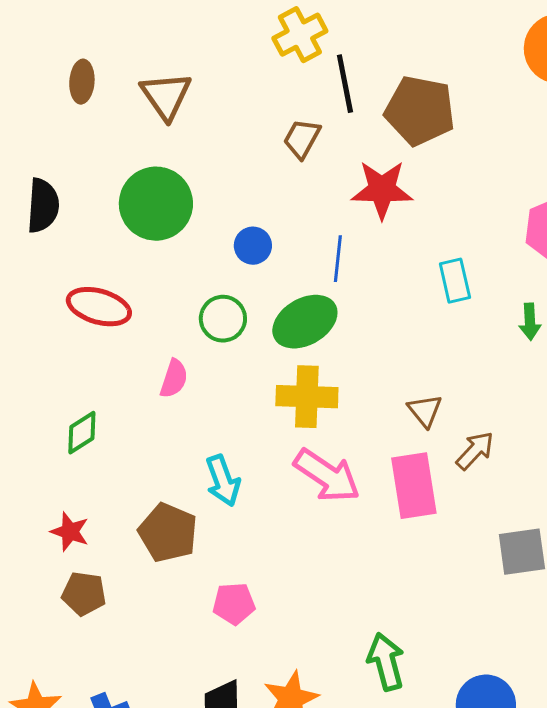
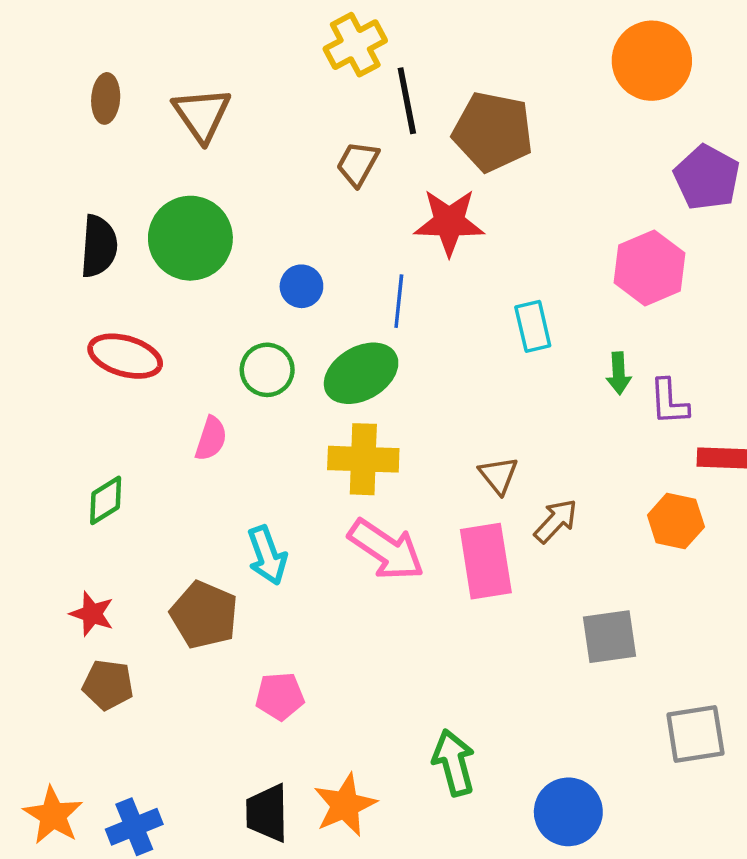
black semicircle: (43, 206) -> (99, 246), moved

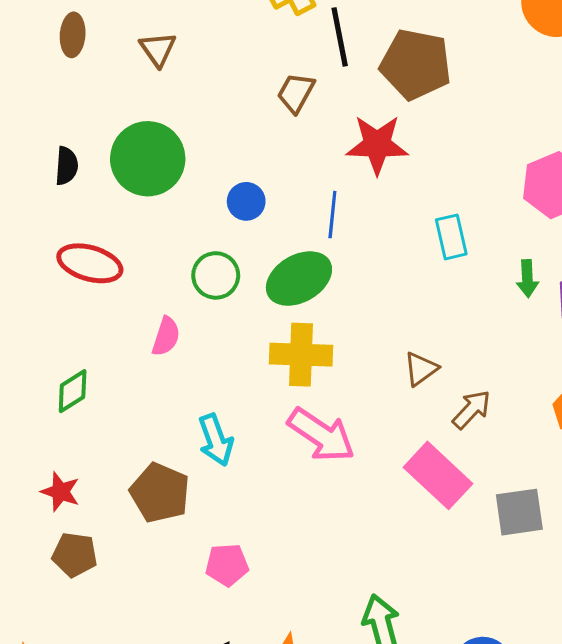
brown triangle: (202, 115) -> (158, 49), size x0.7
black semicircle: (99, 246) -> (66, 166), size x0.7
brown triangle: (498, 475) -> (421, 369), turned 33
pink rectangle: (486, 561) -> (438, 475), moved, turned -38

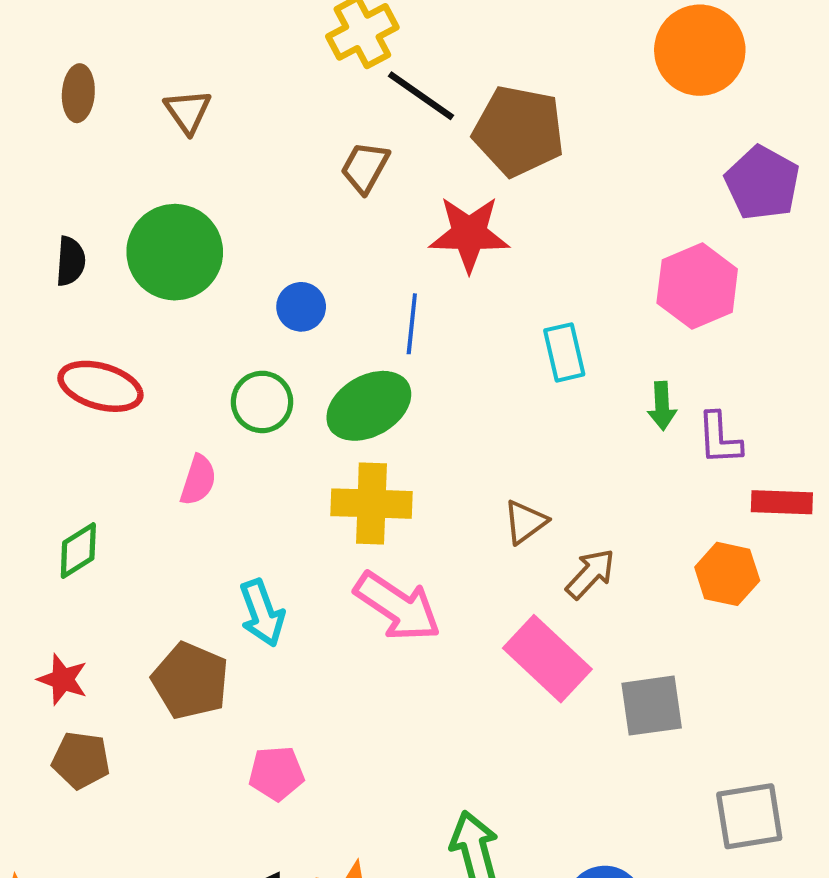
black line: (340, 37) -> (421, 96), turned -44

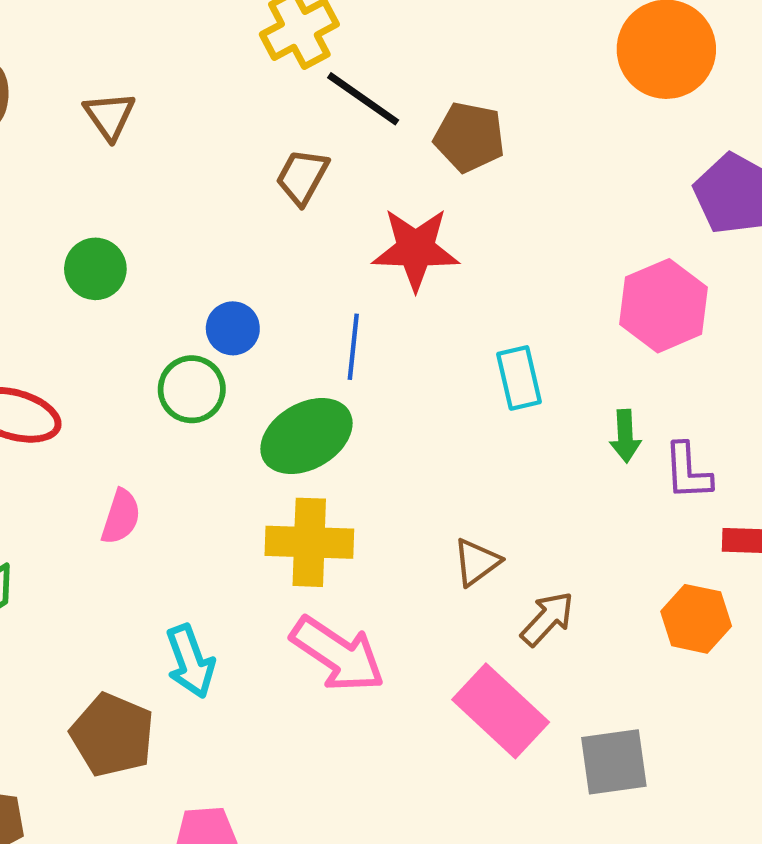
brown pentagon: (519, 131) -> (469, 137), size x0.7
green circle: (175, 252) -> (95, 269), size x0.6
green circle: (262, 402) -> (192, 389), moved

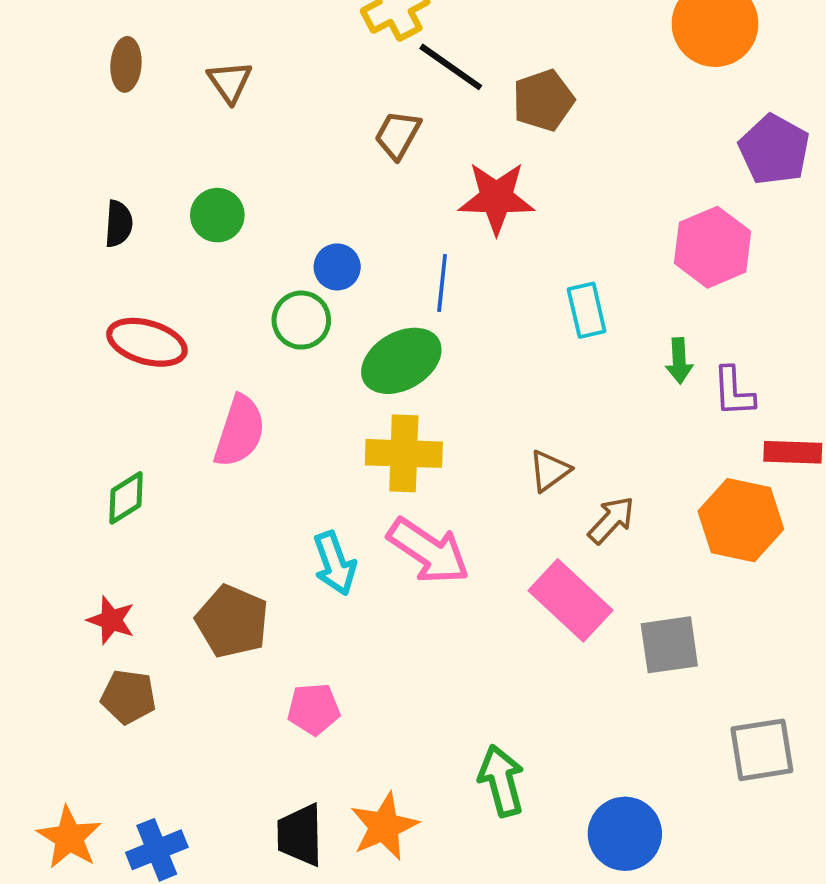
brown pentagon: (469, 137) -> (543, 100), turned -30
pink semicircle: (121, 517) -> (240, 431), size x1.5
orange hexagon: (696, 619) -> (741, 520), size x1.4
cyan arrow: (190, 661) -> (335, 563), moved

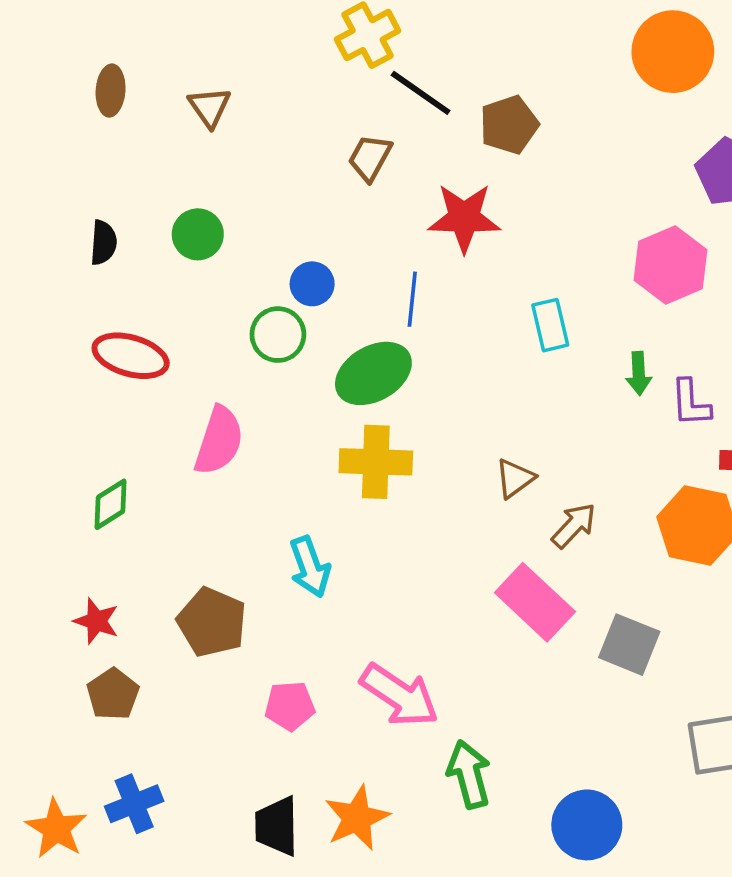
pink arrow: (429, 551) -> (399, 695), moved
gray square: (669, 645) -> (629, 645), turned 30
brown pentagon: (128, 697) -> (113, 694), turned 30
blue cross: (157, 850) -> (134, 804), moved

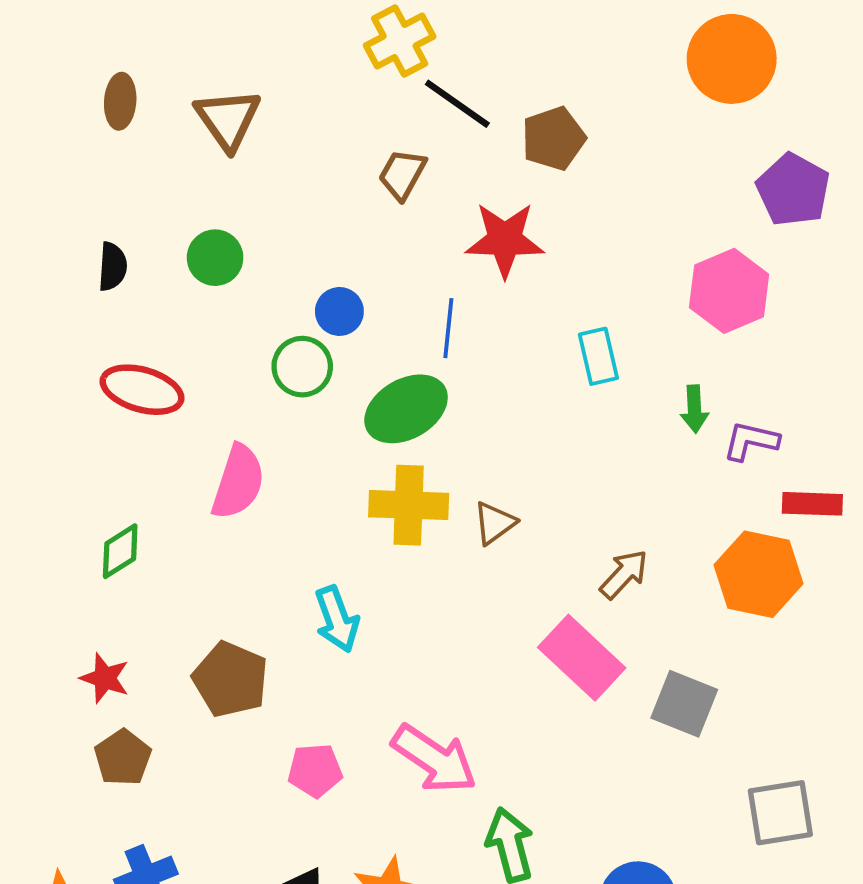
brown triangle: (210, 107) -> (228, 119), size x1.4
purple L-shape: (691, 403) -> (751, 441), turned 106
brown triangle: (515, 478) -> (495, 523), moved

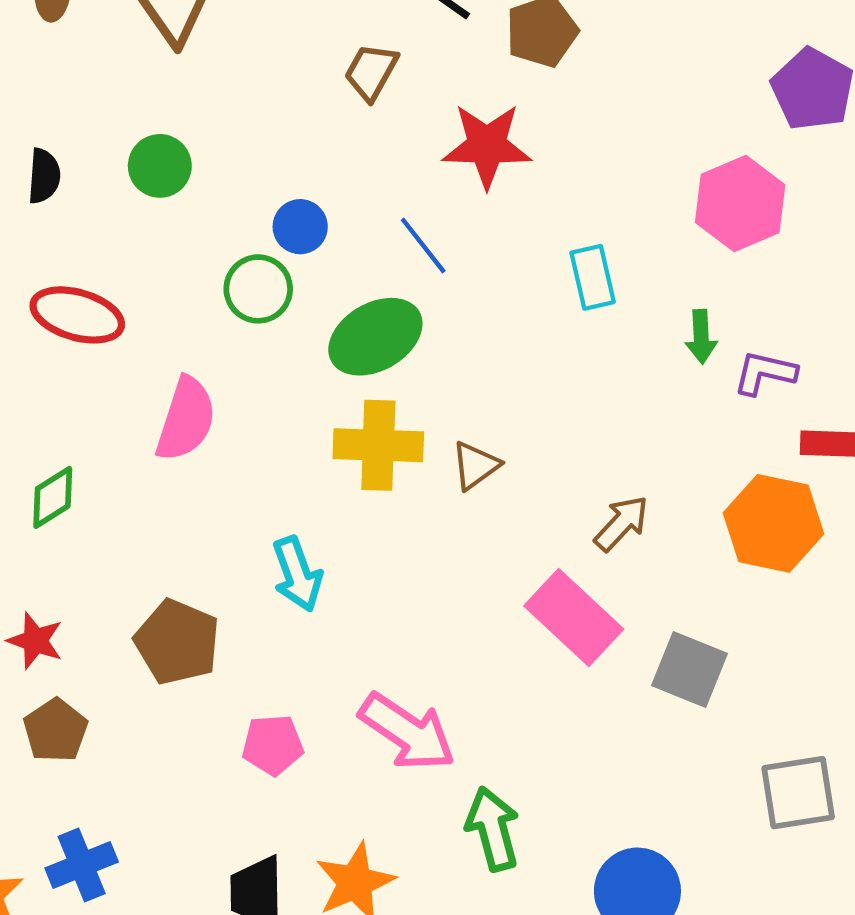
blue line: (448, 328) -> (423, 245), turned -44

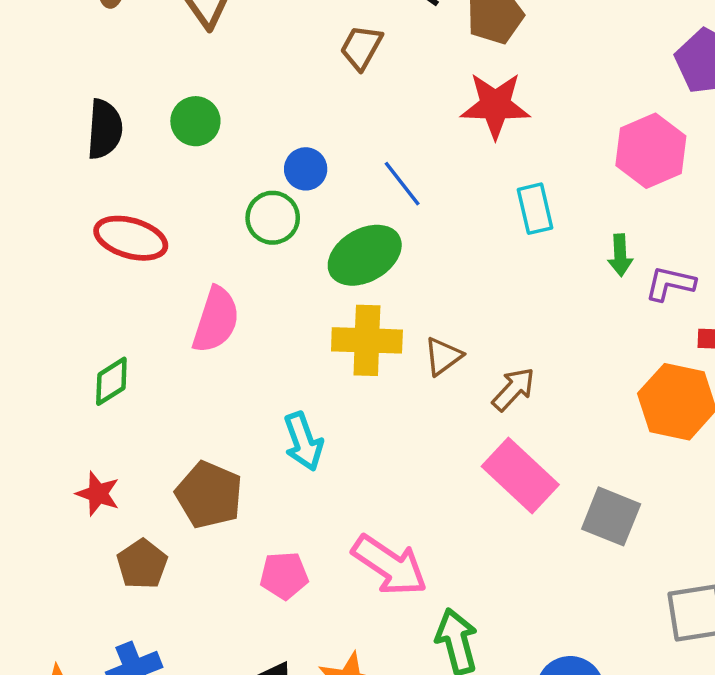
red star: (487, 146) -> (495, 105), moved
black semicircle: (44, 176) -> (105, 129), size x1.4
brown arrow: (622, 523) -> (513, 389), moved
brown pentagon: (56, 730) -> (142, 564), moved

